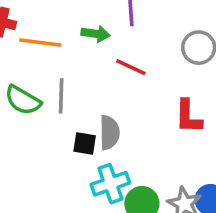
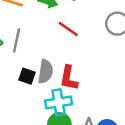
red L-shape: (188, 116) -> (69, 78), moved
cyan cross: (110, 184) -> (59, 102), moved

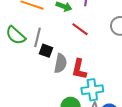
black square: (27, 76) -> (46, 51), moved
cyan cross: (59, 102) -> (92, 90), moved

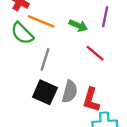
green semicircle: (16, 35) -> (22, 33), moved
black square: (46, 51) -> (45, 92), moved, size x1.5

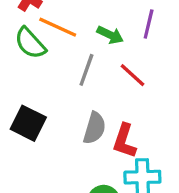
gray line: (45, 59) -> (86, 70), moved
black square: (45, 92) -> (28, 123), moved

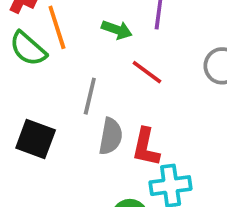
orange line: (58, 27) -> (57, 27), turned 54
gray line: (86, 70) -> (90, 96), moved

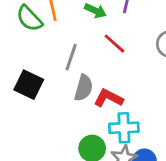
red L-shape: (146, 147) -> (109, 98), turned 100

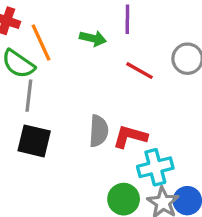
red line: (114, 44) -> (140, 71), moved
gray line: (71, 57) -> (29, 96), moved

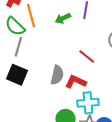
green arrow: (93, 38) -> (63, 18), turned 133
red line: (140, 71) -> (87, 56), moved

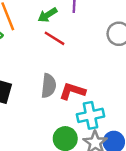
red line: (87, 56) -> (54, 38), moved

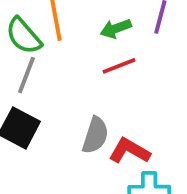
red line: (54, 38) -> (119, 66), turned -65

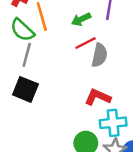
gray semicircle: (95, 135) -> (99, 55), moved

